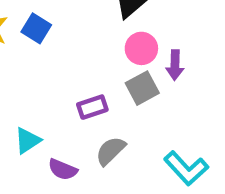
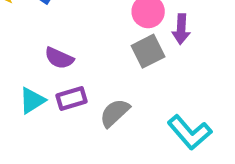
purple rectangle: (92, 107) -> (72, 99), moved
purple semicircle: (63, 170) -> (59, 58), moved

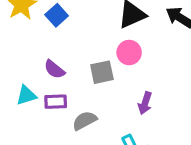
purple arrow: (181, 29) -> (145, 103), moved
gray square: (148, 51) -> (102, 72), moved

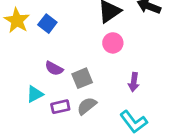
gray square: (102, 72) -> (82, 78), moved
purple rectangle: (56, 102) -> (60, 107), moved

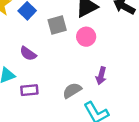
gray square: (82, 78) -> (57, 25), moved
gray semicircle: (87, 106) -> (72, 90), moved

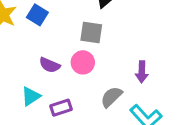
gray square: (57, 25) -> (91, 32), moved, turned 36
pink circle: (86, 37) -> (83, 62), moved

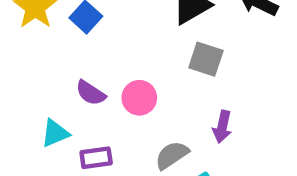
gray square: (91, 32) -> (206, 59), moved

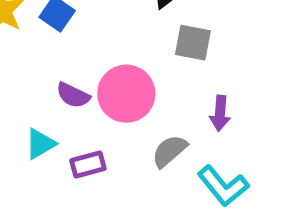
pink circle: (139, 98) -> (126, 94), size x1.5

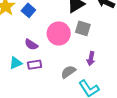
pink circle: (126, 94) -> (59, 33), moved
purple rectangle: (88, 165) -> (35, 65), moved

